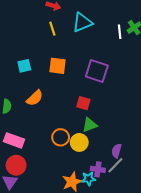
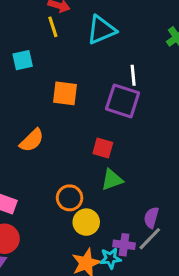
yellow line: (52, 29) -> (53, 27), moved
white line: (120, 32) -> (133, 75), moved
cyan square: (24, 66) -> (23, 60), moved
yellow circle: (79, 142) -> (86, 222), moved

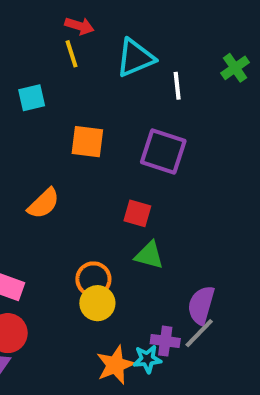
white line: (133, 75) -> (177, 86), moved
green triangle: (112, 180) -> (149, 255), turned 35
purple semicircle: (151, 218) -> (201, 305), size x1.4
yellow circle: (86, 222) -> (97, 303), moved

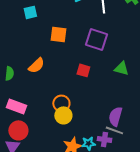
green triangle: (149, 255) -> (121, 68), moved
gray line: (199, 333) -> (114, 130), turned 66
purple cross: (165, 341) -> (104, 139), moved

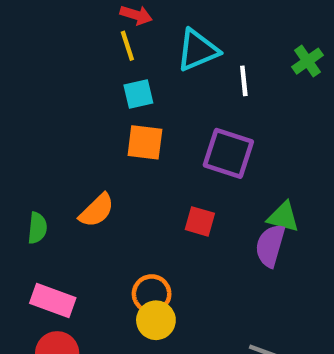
cyan square: (30, 12) -> (138, 94), moved
purple semicircle: (115, 116) -> (270, 246), moved

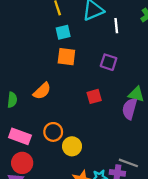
purple square: (228, 153) -> (109, 62), size x0.7
red square: (200, 221) -> (94, 96), turned -32
orange circle: (152, 294) -> (53, 132), moved

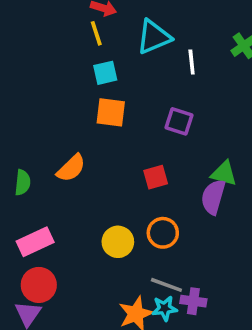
orange circle: (53, 132) -> (163, 233), moved
pink rectangle: (20, 136) -> (35, 242), turned -45
yellow circle: (72, 146) -> (118, 242), moved
gray line: (128, 163) -> (166, 285), moved

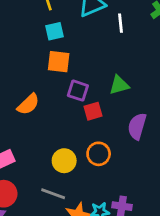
purple square: (179, 121) -> (78, 91), moved
green triangle: (224, 174) -> (119, 85), moved, turned -30
gray line: (166, 285) -> (53, 194), moved

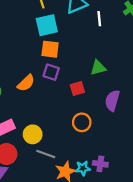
cyan square: (54, 31) -> (47, 25), size x1.5
purple square: (78, 91) -> (51, 72), moved
yellow circle: (64, 161) -> (33, 134), moved

